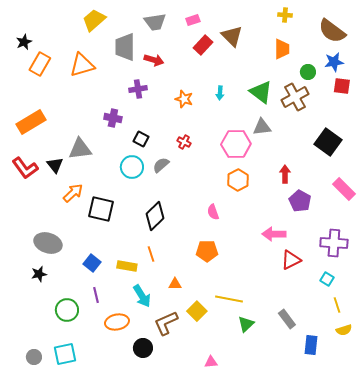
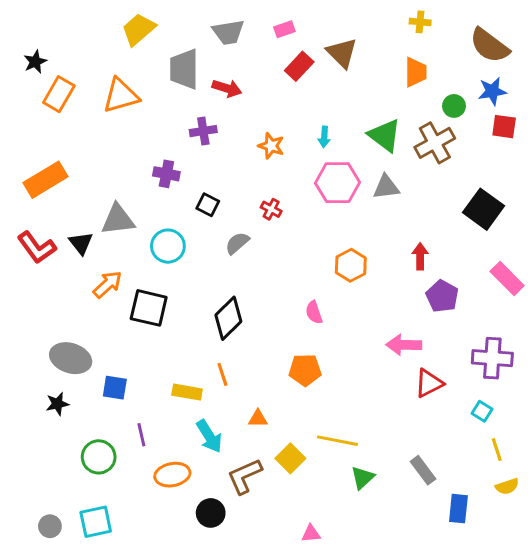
pink hexagon: (236, 144) -> (337, 183), moved
cyan circle: (132, 167) -> (168, 246), moved
blue square: (92, 263) -> (115, 388), moved, turned -30

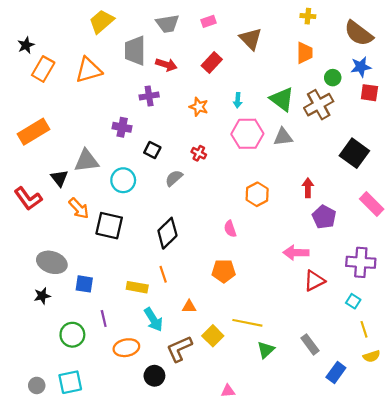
red rectangle: (299, 66) -> (212, 62), moved
red L-shape: (37, 248) -> (28, 199), moved
orange arrow: (107, 284) -> (79, 208), turned 90
blue rectangle: (458, 509) -> (336, 373), turned 30

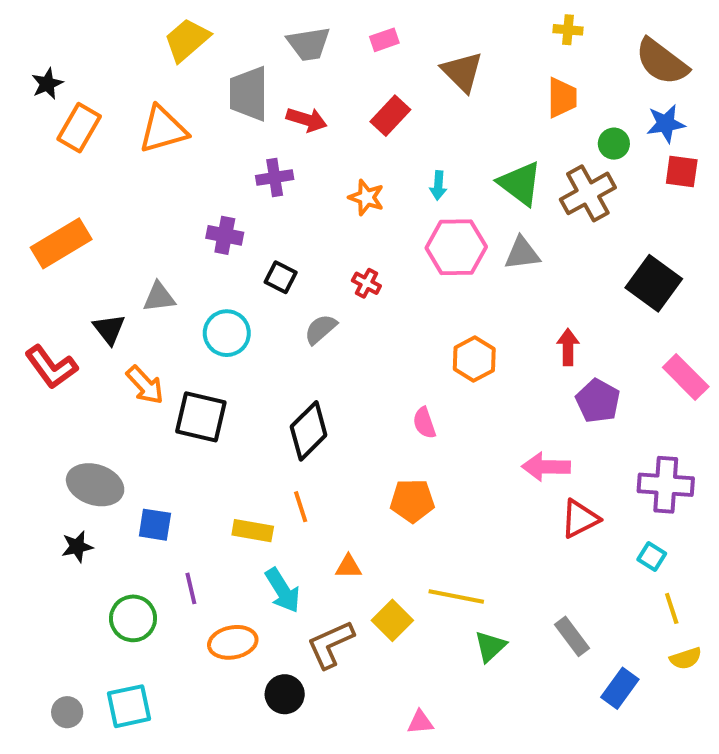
gray triangle: (86, 161) -> (159, 297), size x0.7

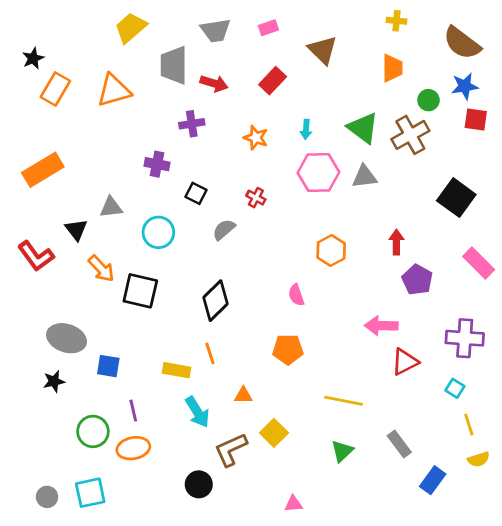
yellow line: (456, 596) -> (344, 401), moved
orange ellipse: (233, 642) -> (133, 448), moved

